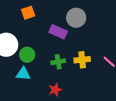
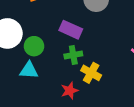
purple rectangle: (58, 32) -> (71, 30), moved
yellow cross: (82, 60) -> (91, 73), moved, turned 35

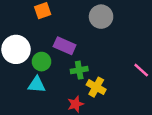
purple rectangle: (71, 30) -> (65, 46), moved

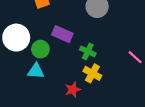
green cross: (79, 70) -> (88, 51), moved, turned 35

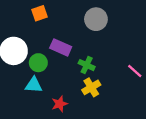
yellow cross: (92, 73) -> (91, 87), turned 30
red star: (73, 90) -> (60, 104), moved

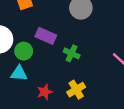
yellow cross: (91, 87) -> (76, 90), moved

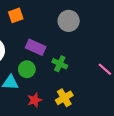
green circle: (24, 51) -> (27, 69), moved

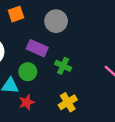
gray circle: (69, 21) -> (56, 21), moved
red star: (35, 100) -> (27, 102), moved

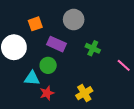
orange square: (16, 14) -> (35, 24), moved
green cross: (63, 66) -> (93, 48), moved

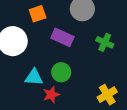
green circle: (48, 65) -> (61, 72), moved
yellow cross: (84, 93) -> (107, 95), moved

